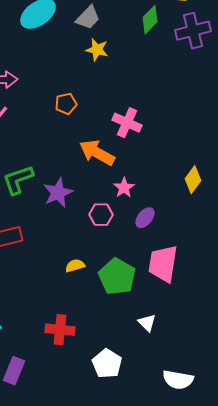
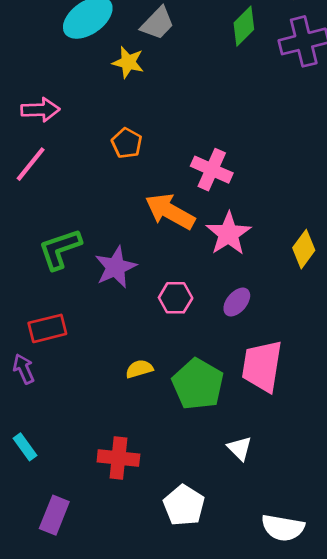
yellow star: (97, 50) -> (128, 62), moved
orange pentagon: (66, 104) -> (127, 143), turned -30
pink star: (124, 188) -> (228, 234), moved, size x1.5

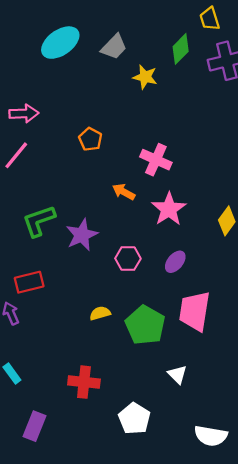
yellow star: (128, 62) -> (145, 77), moved
orange arrow: (170, 211) -> (124, 192), size x0.6

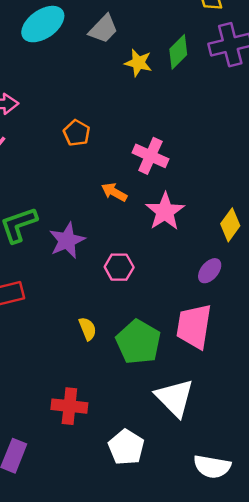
green diamond: (181, 49) -> (178, 52), moved
purple ellipse: (175, 262) -> (210, 271), moved
yellow semicircle: (100, 313) -> (88, 329), turned 84
white triangle: (177, 375) -> (175, 398), size x1.8

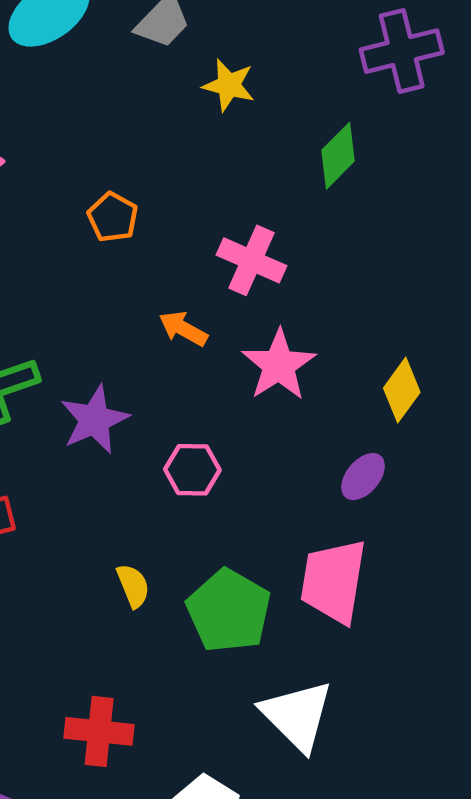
green diamond: (178, 52) -> (338, 156), moved

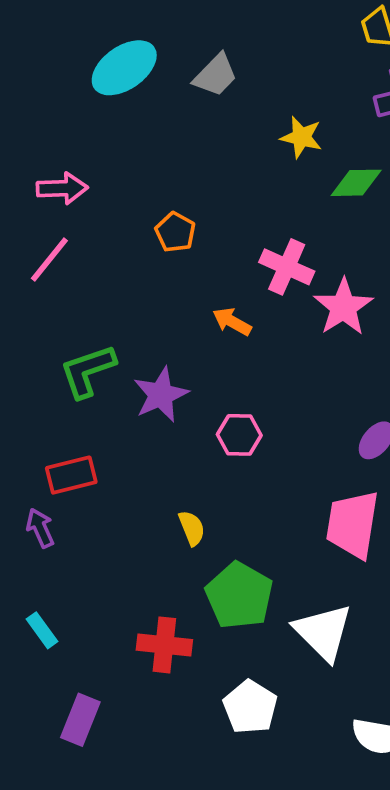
yellow star: (229, 85) -> (301, 137), moved
green diamond: (338, 156) -> (356, 183), turned 44
pink star: (279, 365) -> (343, 307), moved
green pentagon: (229, 611) -> (239, 596), moved

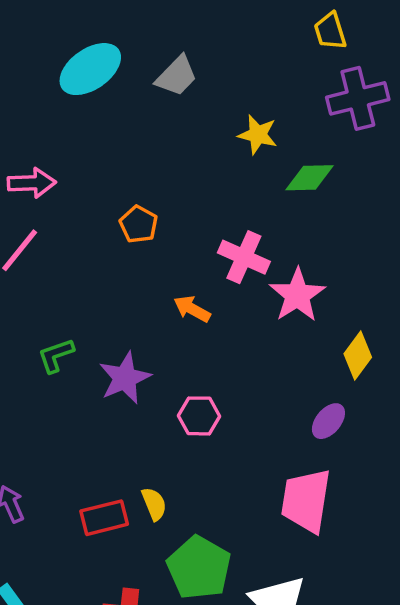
green L-shape: (88, 371) -> (56, 355), size x0.7
red rectangle: (71, 475) -> (104, 518), moved

